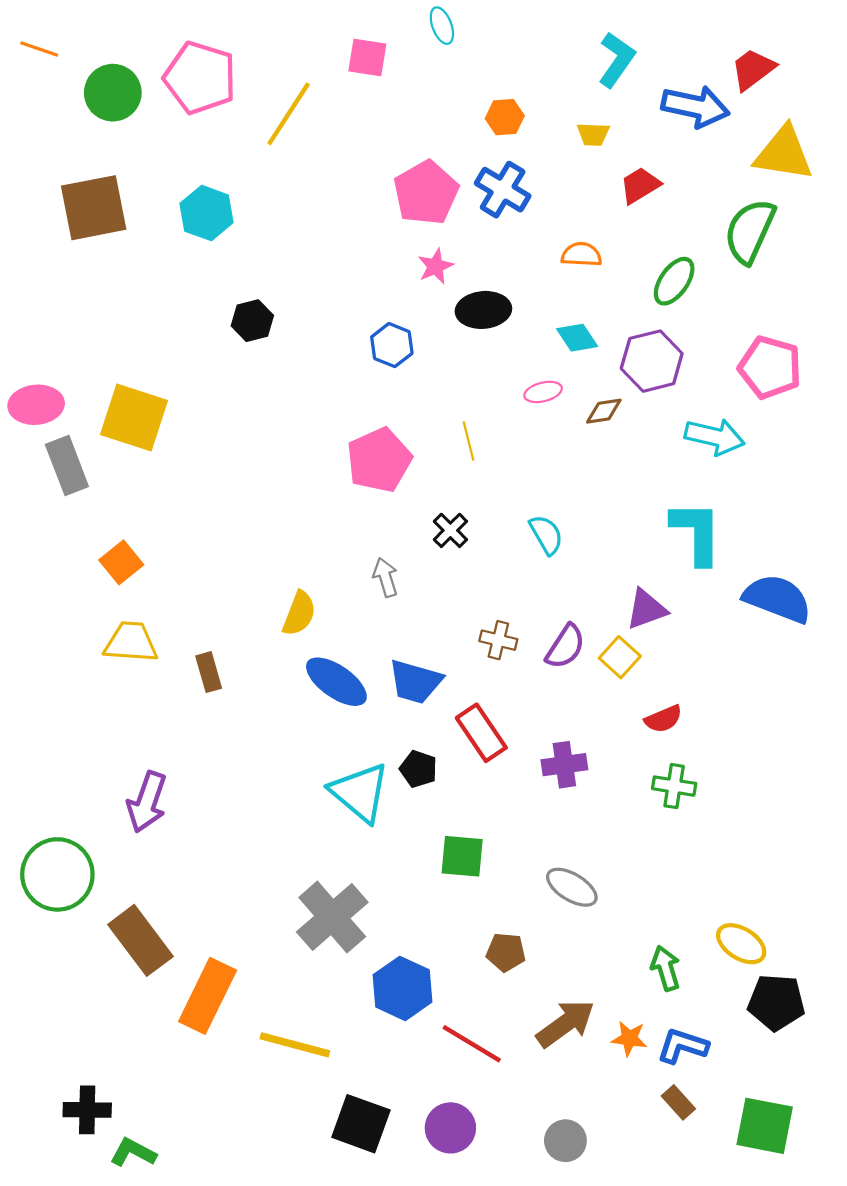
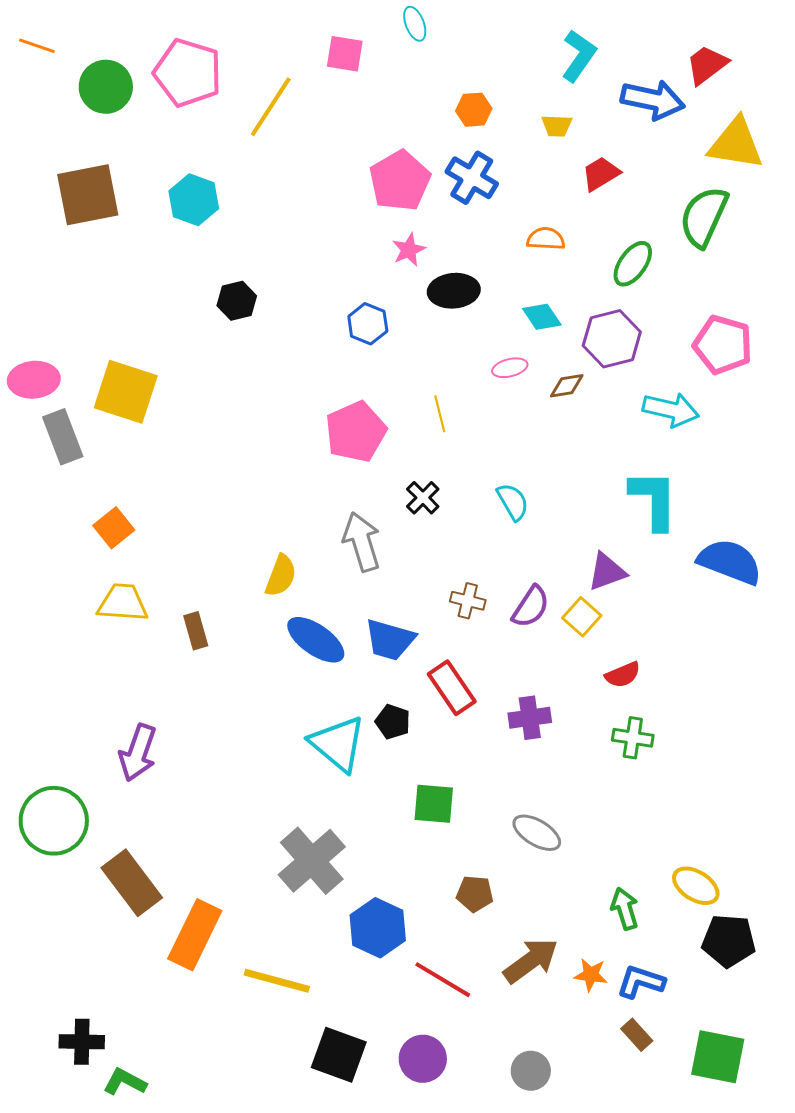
gray arrow: (385, 577) -> (362, 542), size x1.6

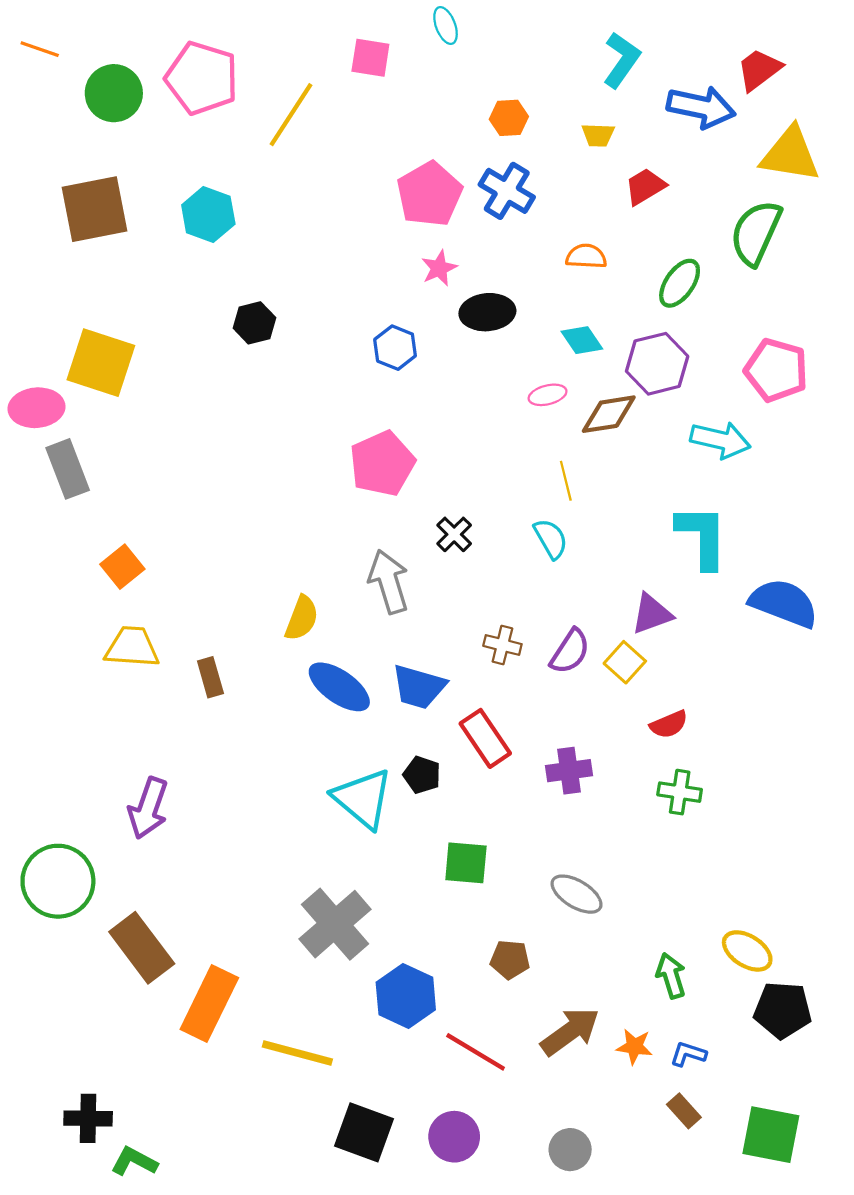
brown diamond: (567, 386) -> (609, 414), size x1.5
yellow square: (126, 392) -> (101, 363), moved
yellow line: (440, 414) -> (566, 481), moved
blue L-shape: (641, 982) -> (688, 1054), size x0.7

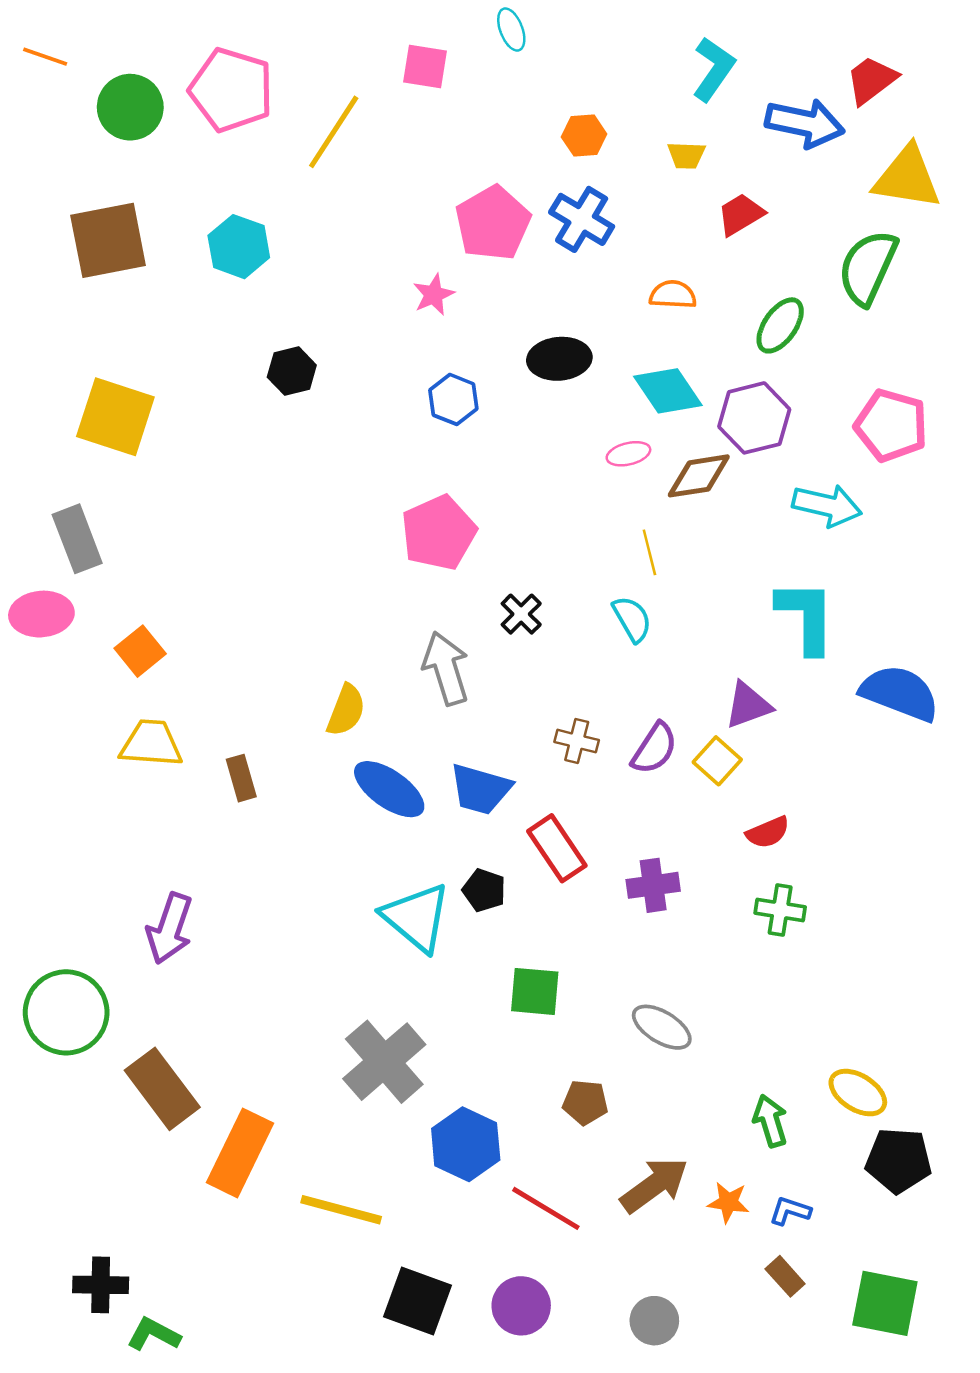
pink star: (439, 268) -> (434, 295), moved
cyan diamond: (582, 340) -> (668, 391), size x1.4
pink ellipse: (36, 408) -> (41, 614), moved

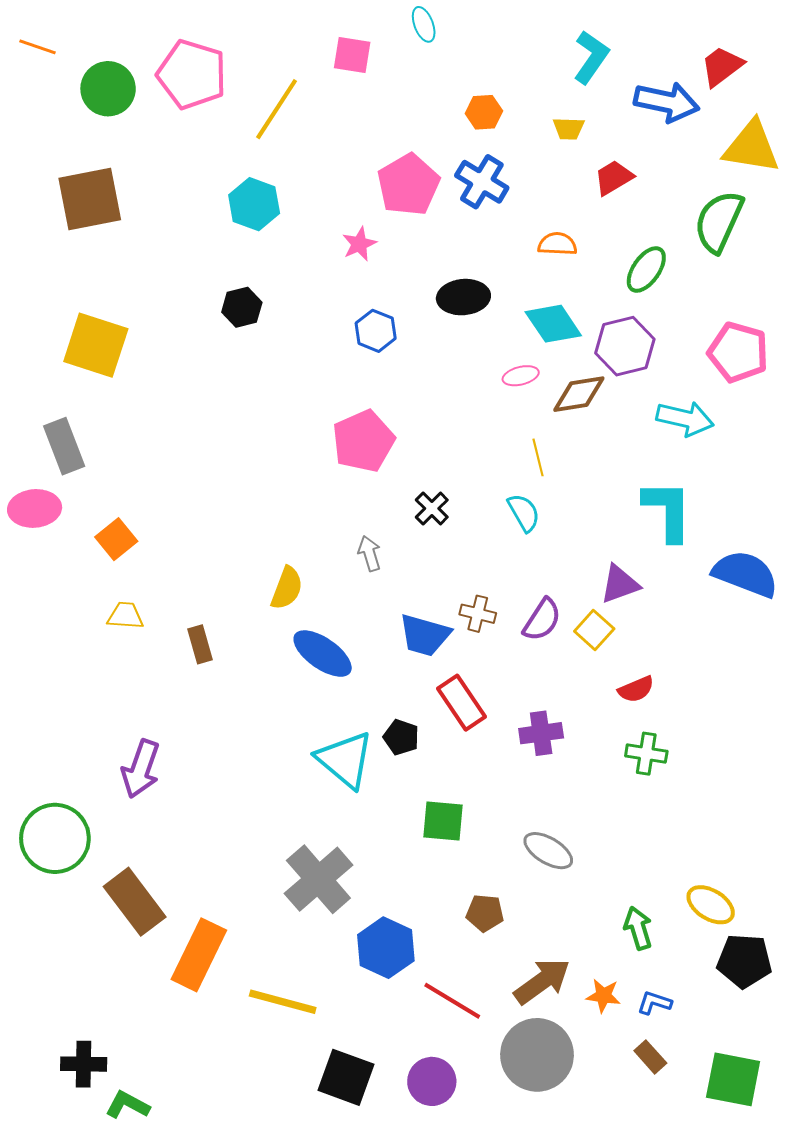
cyan hexagon: (239, 247) -> (254, 204), moved
gray arrow: (446, 668) -> (370, 553), size x0.6
yellow trapezoid: (151, 744) -> (125, 616), size x0.7
blue trapezoid: (480, 789) -> (425, 635), moved
gray circle: (654, 1321) -> (537, 1055), moved, size x1.8

